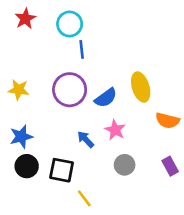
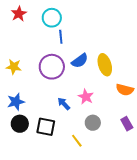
blue semicircle: (106, 98) -> (80, 61), moved
yellow line: (84, 198) -> (77, 141), moved

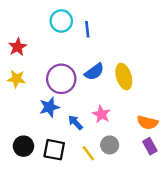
red star: (19, 14) -> (18, 47), moved
blue line: (61, 37) -> (87, 29), moved
orange semicircle: (125, 90) -> (147, 123), moved
blue star: (16, 102) -> (49, 107), moved
yellow line: (77, 141) -> (88, 153), moved

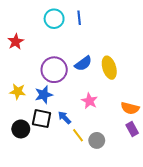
blue line: (87, 29) -> (79, 18), moved
yellow star: (16, 79) -> (18, 92), moved
blue arrow: (75, 123) -> (64, 118), moved
gray circle: (110, 145) -> (97, 140), moved
black square: (54, 150) -> (42, 119), moved

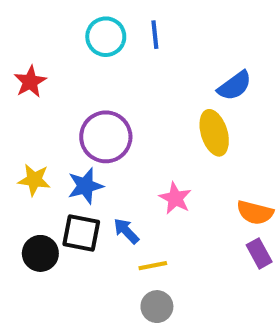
blue semicircle: (83, 63) -> (235, 86), moved
yellow line: (78, 135) -> (153, 266), turned -64
gray circle: (97, 140) -> (157, 307), moved

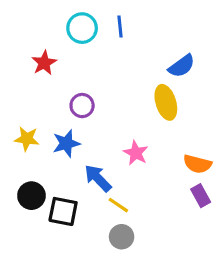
red star: (30, 82) -> (44, 63), moved
purple circle: (106, 137) -> (82, 106), size x0.6
blue arrow: (126, 231) -> (98, 178), size x1.4
black square: (81, 233) -> (63, 211), moved
yellow line: (153, 266) -> (118, 205), turned 45

